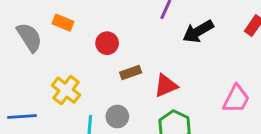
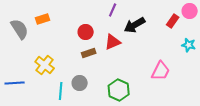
orange rectangle: (63, 23) -> (43, 19), turned -40
red circle: (107, 43) -> (86, 32), moved
red triangle: (166, 86) -> (113, 42), moved

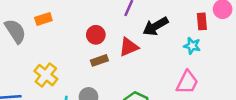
red rectangle: (173, 21) -> (202, 21), turned -40
cyan star: (189, 45) -> (192, 46), moved

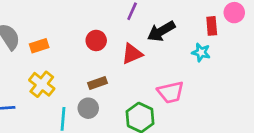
orange rectangle: (43, 19) -> (39, 46), moved
brown rectangle: (99, 60) -> (98, 83), moved
pink trapezoid: (187, 82) -> (171, 92), moved, turned 50

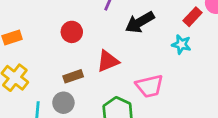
red rectangle: (212, 26) -> (192, 17), turned 48
red triangle: (132, 54) -> (108, 61), moved

